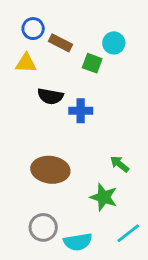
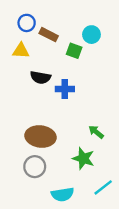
gray circle: (43, 227) -> (35, 167), moved

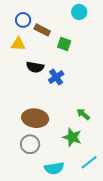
cyan circle: (91, 35) -> (79, 12), moved
blue cross: (65, 89) -> (56, 77), turned -35

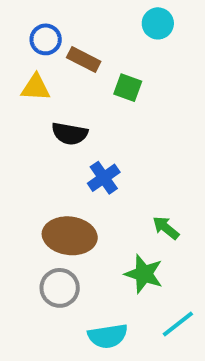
blue cross: (56, 77) -> (104, 178), moved

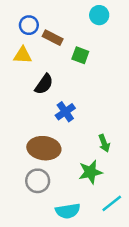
black semicircle: (70, 134) -> (44, 84), turned -65
green arrow: (166, 228) -> (104, 143), turned -150
green star: (144, 274) -> (90, 172), turned -30

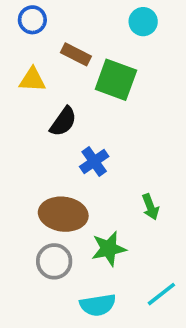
blue circle: (29, 25) -> (32, 20), moved
green square: (80, 55) -> (116, 80), size x1.6
green star: (90, 172) -> (109, 249), moved

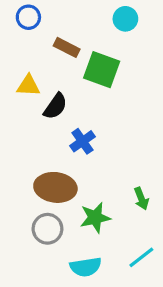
yellow triangle: (32, 80) -> (28, 86), moved
green arrow: (150, 207) -> (141, 199), moved

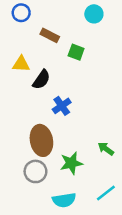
green square: (102, 70) -> (76, 52), size x0.6
brown ellipse: (55, 187) -> (41, 140), turned 72
green arrow: (141, 199) -> (106, 149), turned 147

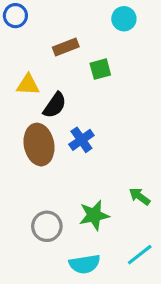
blue circle: (21, 13) -> (15, 16), moved
brown rectangle: (50, 35) -> (66, 47), turned -48
green square: (76, 52) -> (100, 69), turned -35
brown ellipse: (41, 140) -> (39, 145), moved

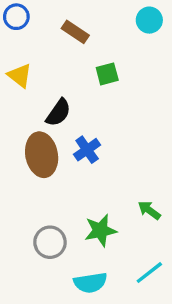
cyan circle: (124, 19) -> (149, 20), moved
brown rectangle: (66, 47) -> (75, 32), moved, turned 55
yellow triangle: (28, 85) -> (20, 76), moved, turned 35

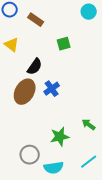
brown rectangle: (75, 32) -> (36, 20), moved
brown ellipse: (42, 155) -> (25, 92), turned 40
gray circle: (50, 242) -> (30, 155), moved

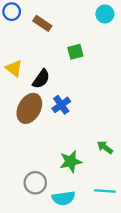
yellow triangle: (12, 45) -> (14, 68), moved
cyan line: (89, 162) -> (105, 191), turned 42

